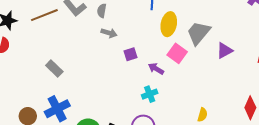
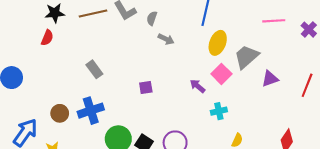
gray arrow: (109, 33) -> (166, 39), moved
purple square: (130, 54) -> (146, 87), moved
cyan cross: (150, 94) -> (219, 111), moved

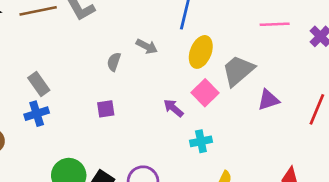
gray semicircle: (152, 18) -> (114, 62), moved
gray arrow: (166, 39) -> (147, 46), moved
blue cross: (91, 111) -> (37, 114), moved, size x0.7

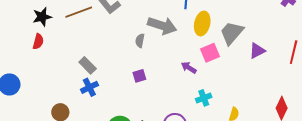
gray arrow: (147, 46) -> (162, 26), size x1.8
pink square: (205, 93) -> (210, 53), turned 30
cyan cross: (201, 141) -> (204, 98), moved

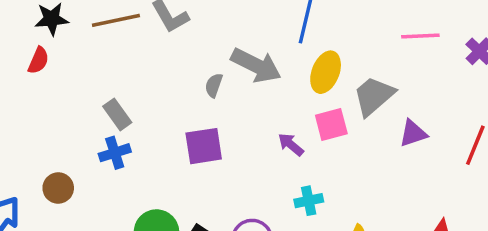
purple square: (139, 76) -> (204, 146), size x1.6

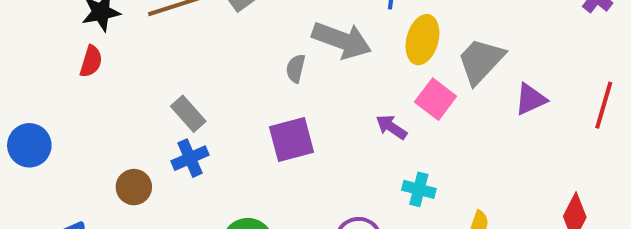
pink square: (331, 125) -> (436, 99), turned -32
brown circle: (58, 188) -> (134, 187), moved
cyan cross: (309, 201) -> (419, 189), turned 32

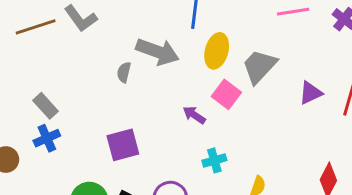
purple triangle: (531, 99) -> (311, 93), moved
purple square: (291, 139) -> (123, 145), moved
cyan cross: (419, 189) -> (214, 160), turned -30

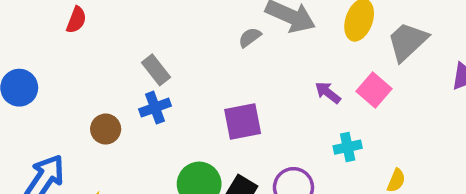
gray semicircle: (124, 72) -> (250, 37), turned 36
pink square: (226, 94) -> (374, 90), moved

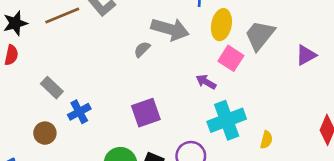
gray rectangle: (156, 70) -> (52, 88), moved
pink square: (374, 90) -> (231, 58), moved
cyan cross: (348, 147) -> (227, 120), size x1.8

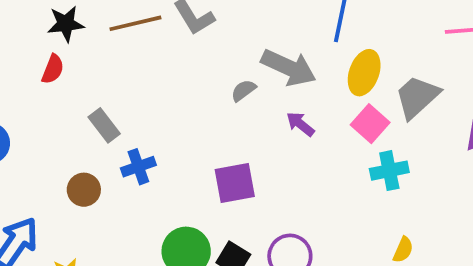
purple arrow: (206, 82) -> (300, 124), moved
cyan cross: (227, 120) -> (389, 171), moved, size x0.7

